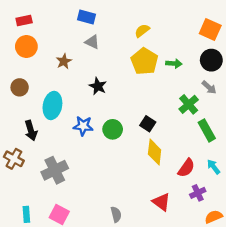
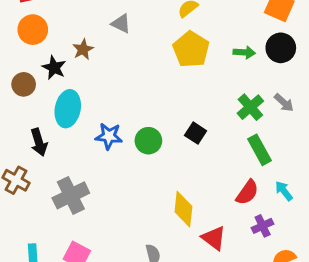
green arrow: (174, 64) -> (244, 52), moved
black star: (98, 86) -> (54, 68), moved
gray arrow: (209, 87) -> (284, 103), moved
green rectangle: (207, 130) -> (259, 150), moved
yellow diamond: (155, 152) -> (183, 209), moved

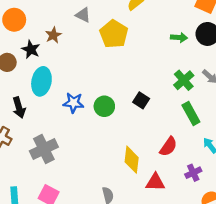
yellow pentagon: (191, 49) -> (114, 34), moved
red semicircle: (247, 192) -> (168, 147), moved
red triangle: (214, 238) -> (155, 182), turned -36

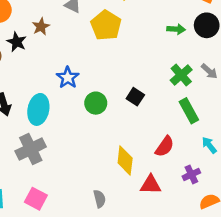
cyan ellipse: (41, 81) -> (38, 109), moved
blue star: (73, 103) -> (68, 78), moved, turned 30

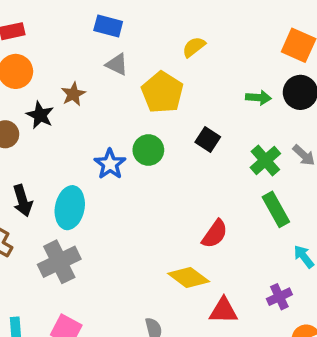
black square: (135, 97) -> (208, 140), moved
green circle: (96, 103) -> (148, 150), moved
red semicircle: (165, 146) -> (215, 234), moved
yellow diamond: (125, 160) -> (189, 278), turned -60

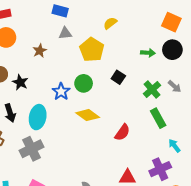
gray triangle: (117, 64) -> (65, 33), turned -32
black star: (40, 115) -> (20, 82), moved
yellow diamond: (189, 278) -> (88, 115), moved
purple cross: (279, 297) -> (160, 169), size x1.5

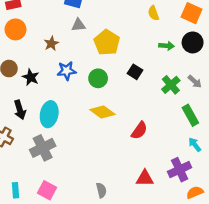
yellow semicircle: (110, 23) -> (153, 13), moved, turned -72
blue star: (61, 92) -> (67, 71), moved, turned 30
green rectangle: (158, 118) -> (190, 115), moved

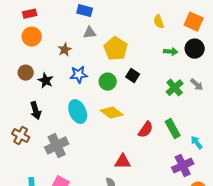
black square: (135, 72) -> (133, 76), moved
cyan ellipse: (49, 114) -> (78, 112), moved, turned -35
green rectangle: (190, 115) -> (173, 129), moved
red triangle: (145, 178) -> (123, 162), moved

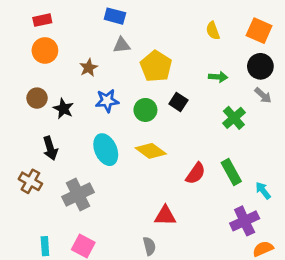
green arrow: (171, 52) -> (218, 77), moved
gray arrow: (197, 85) -> (263, 95), moved

